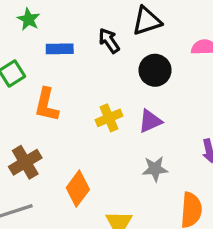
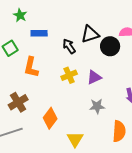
black triangle: (147, 21) -> (90, 34), moved
black arrow: (109, 41) -> (69, 46), moved
black circle: (155, 70) -> (110, 46), moved

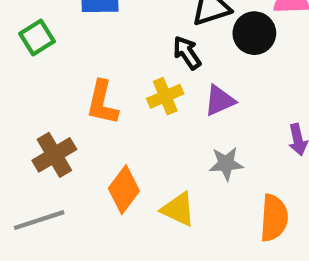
black arrow: (69, 46) -> (187, 53), moved
orange L-shape: (31, 67) -> (102, 103), moved
yellow triangle: (75, 139) -> (178, 209), moved, turned -36

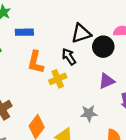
purple triangle: (220, 101) -> (107, 81), moved
orange L-shape: (102, 103) -> (35, 62), moved

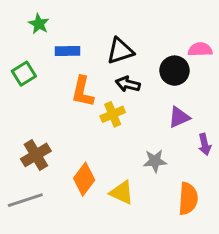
black triangle: (81, 33) -> (120, 51), moved
black arrow: (69, 57) -> (128, 84), turned -42

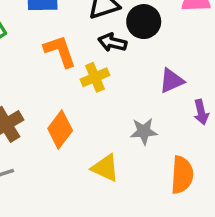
black circle: (174, 71) -> (144, 22), moved
orange L-shape: (83, 92) -> (60, 51), turned 148
orange diamond: (84, 179) -> (60, 130), moved

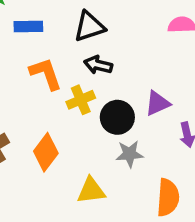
black circle: (144, 22) -> (117, 117), moved
yellow triangle: (105, 168) -> (91, 191), turned -32

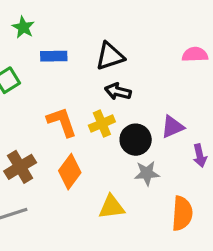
orange L-shape: (46, 74) -> (62, 122), moved

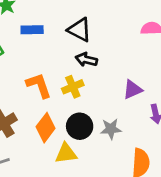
black triangle: (110, 56) -> (80, 30), turned 45
black circle: (136, 140) -> (80, 126), moved
yellow triangle: (112, 207) -> (66, 153), moved

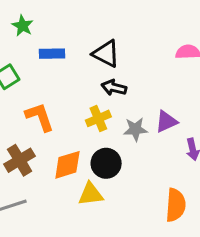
orange L-shape: (39, 85) -> (40, 117), moved
orange diamond: (46, 128) -> (67, 165), turned 36
gray star: (111, 129) -> (135, 129), moved

